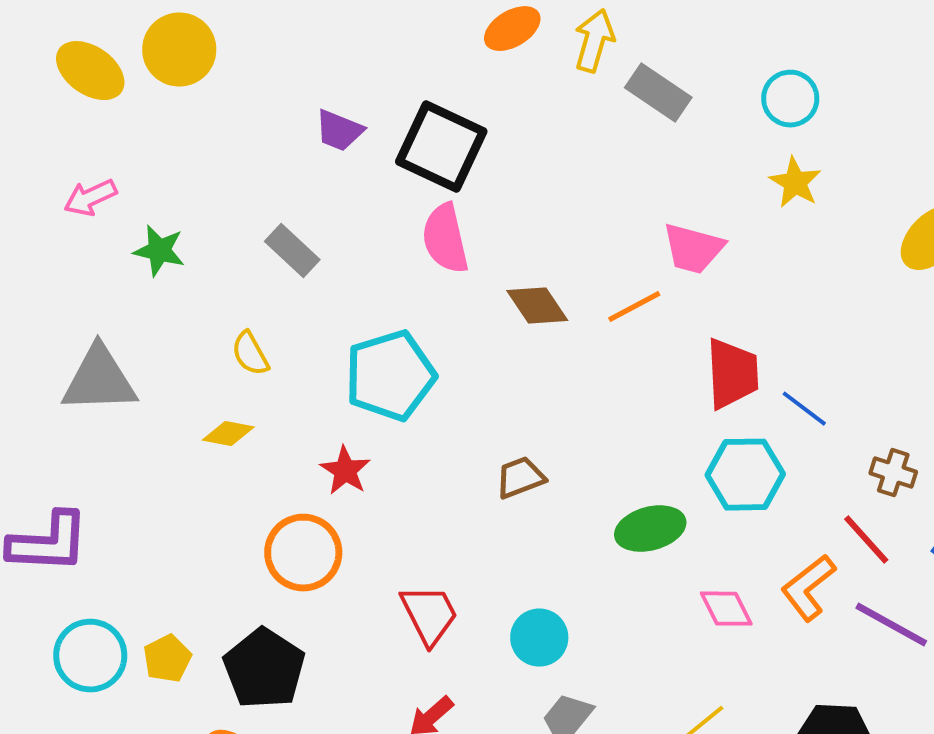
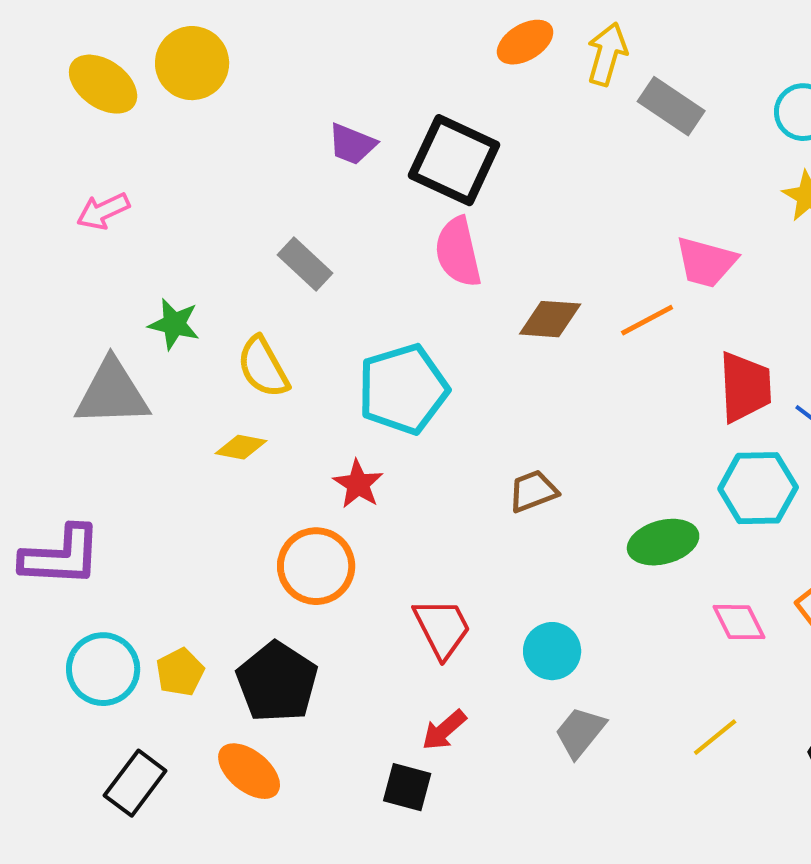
green star: (159, 251) -> (174, 324), moved
brown diamond: (537, 306) -> (550, 319), turned -52
yellow semicircle: (250, 354) -> (263, 367), size x1.4

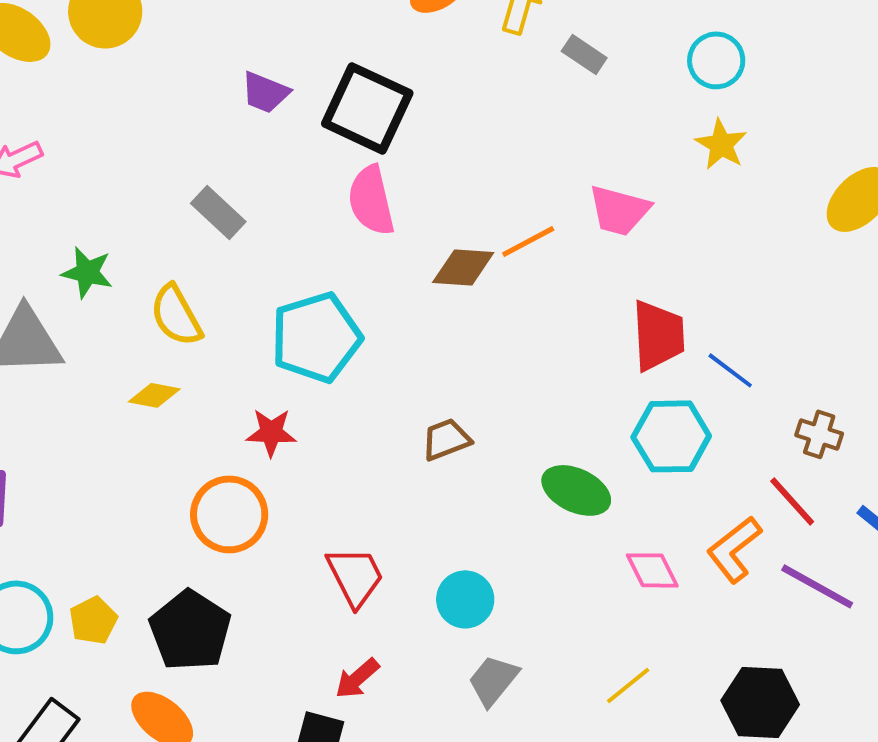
gray rectangle: (671, 106) -> (584, 54), size x0.7
orange line: (647, 320) -> (528, 241), moved
red star: (358, 484) -> (271, 432), turned -30
green ellipse: (663, 542) -> (576, 490), turned 40

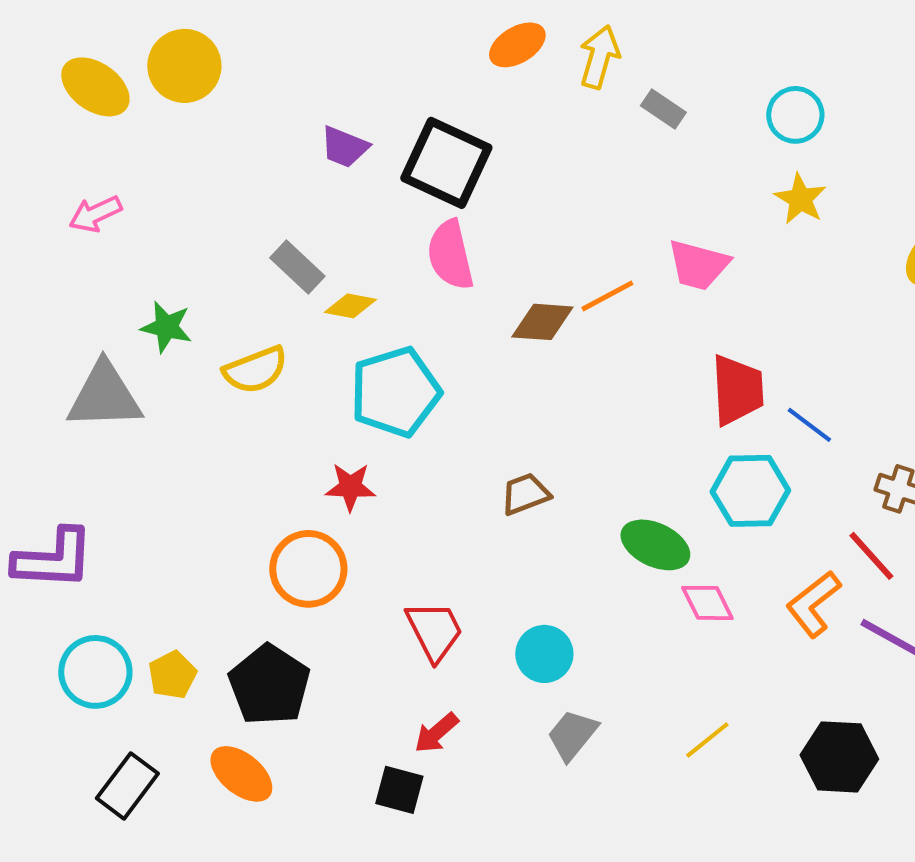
yellow semicircle: (176, 315) -> (255, 370), turned -82
yellow diamond: (154, 395) -> (350, 306), moved
pink diamond: (652, 570) -> (707, 603), moved

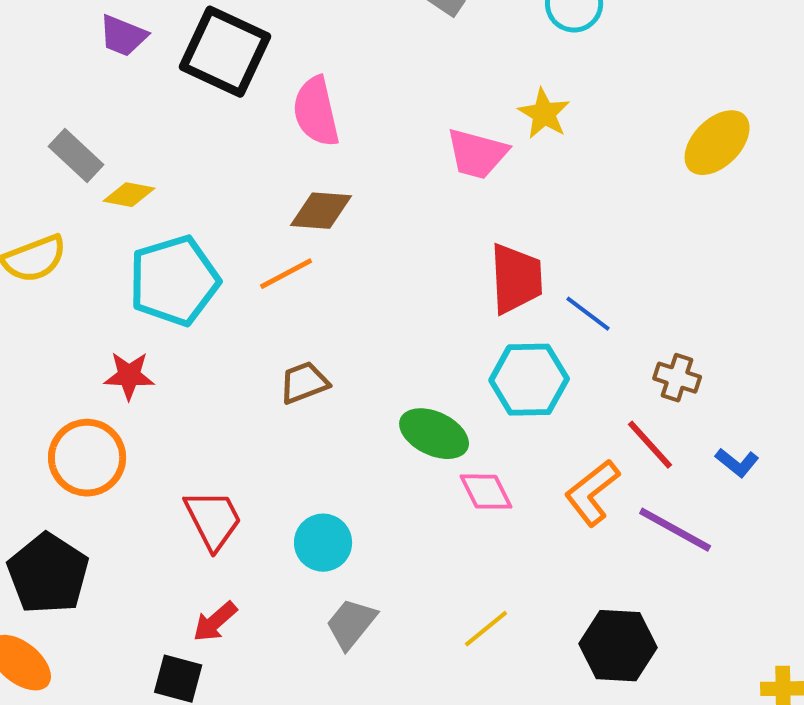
yellow star: (800, 199) -> (544, 114), moved
pink semicircle: (450, 255) -> (316, 112), moved
orange line: (607, 296) -> (286, 274), moved

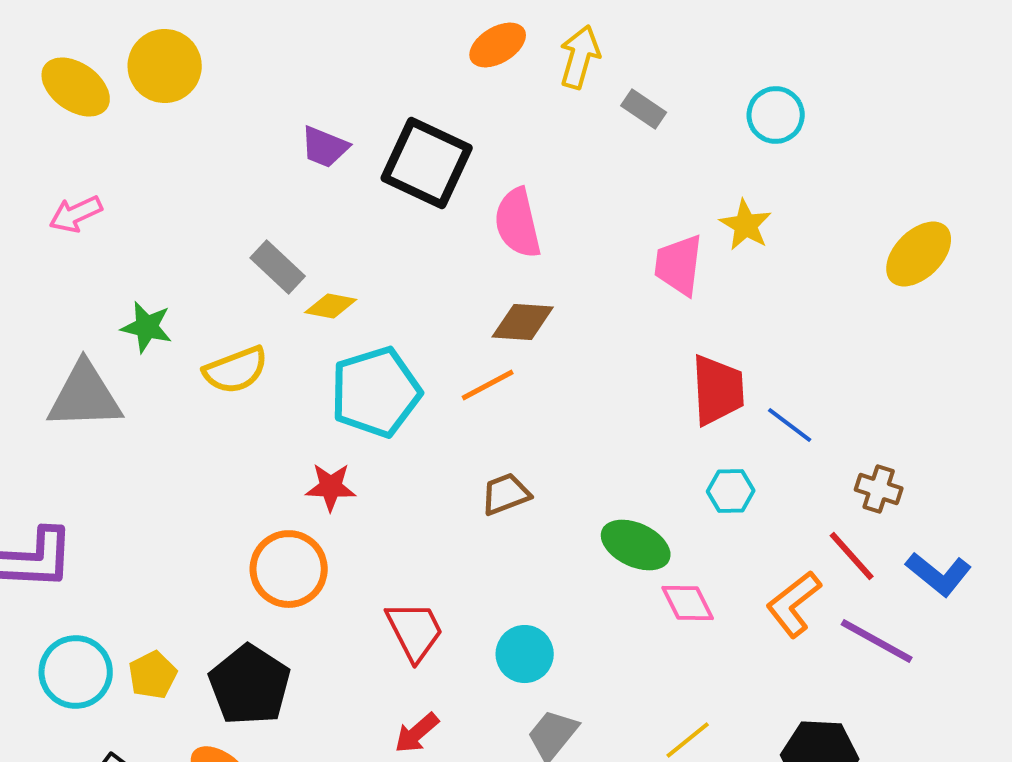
pink trapezoid: (477, 154) -> (679, 265), turned 82
cyan hexagon: (529, 380) -> (731, 491), size x0.6
blue L-shape: (737, 463) -> (939, 574), size x1.5

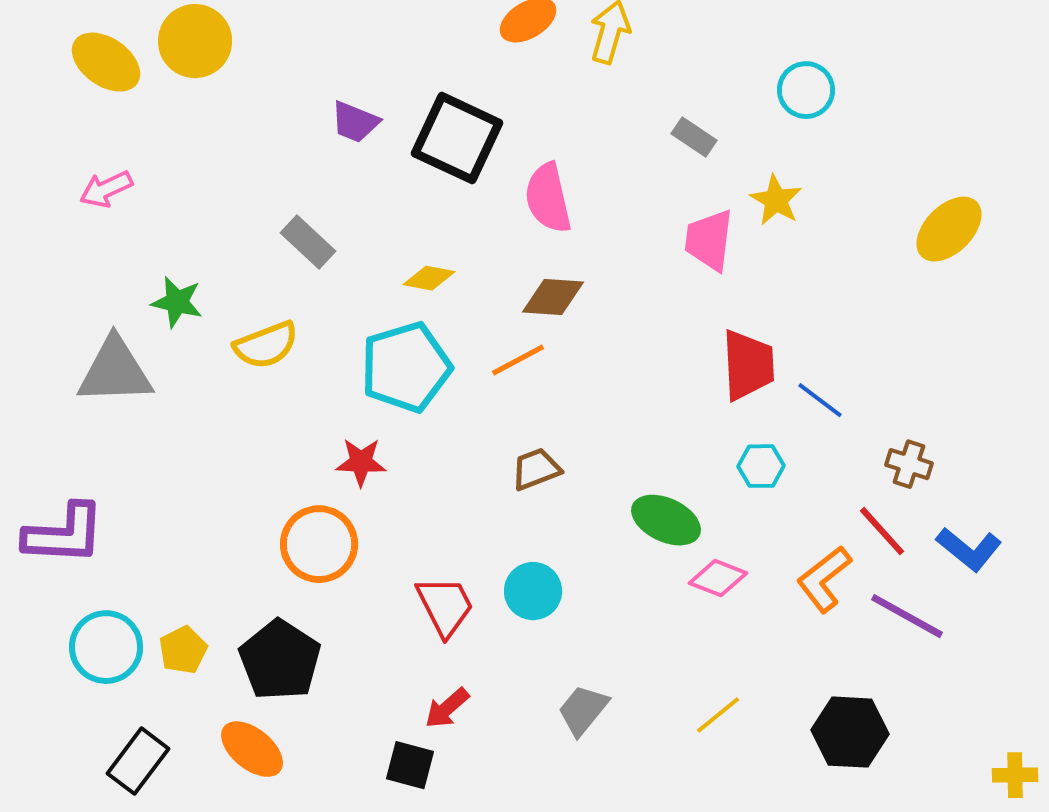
gray rectangle: (644, 109) -> (694, 137), moved
yellow diamond: (331, 306) -> (429, 278), moved
pink diamond: (688, 603) -> (718, 578), turned -42
cyan circle: (525, 654) -> (533, 591), moved

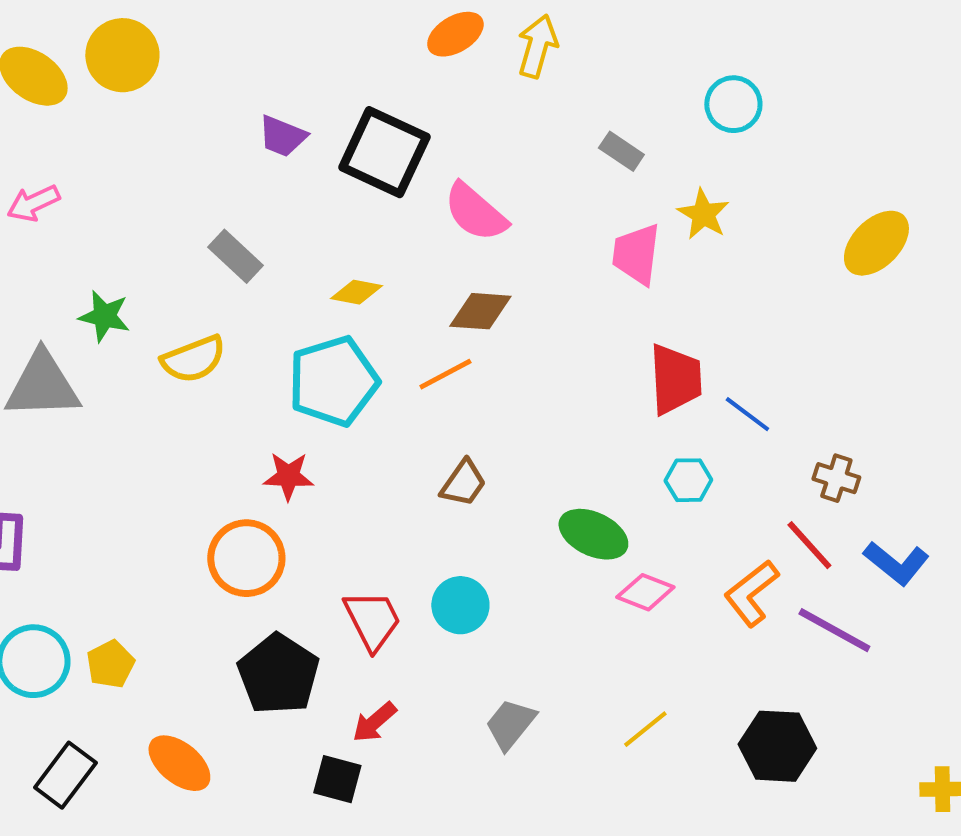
pink semicircle: (548, 198) -> (475, 212), turned -36
brown trapezoid: (536, 469) -> (463, 483), turned 146
black pentagon: (280, 660) -> (278, 674), moved

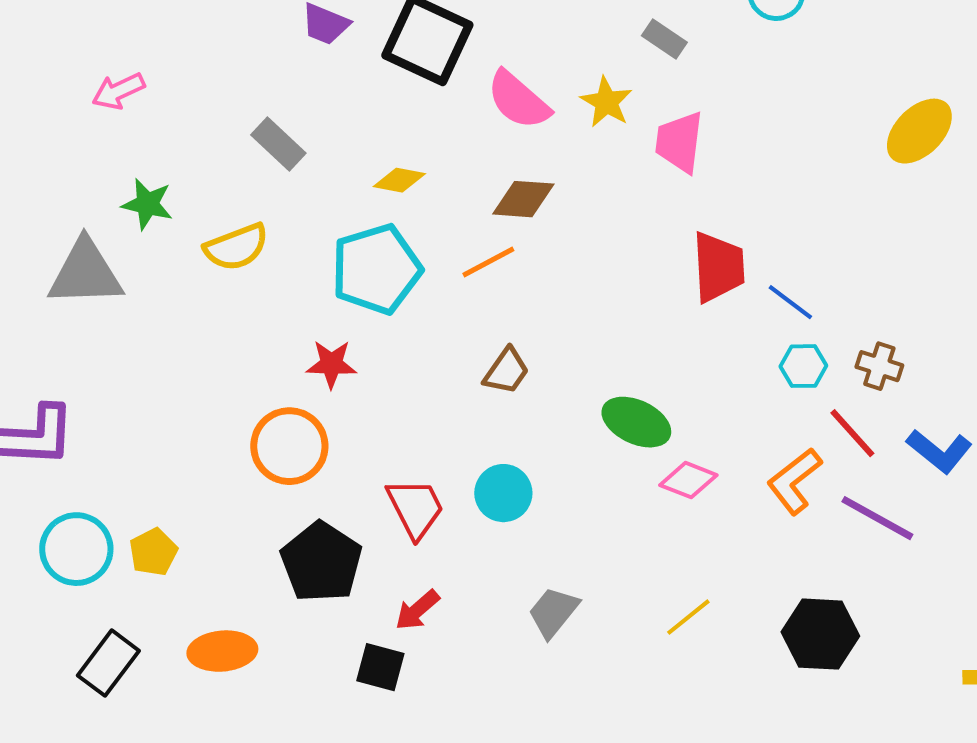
pink arrow: (33, 203) -> (118, 91), moved
yellow star: (703, 214) -> (606, 102), moved
cyan hexagon: (688, 480) -> (803, 366), moved
orange ellipse: (179, 763) -> (222, 651), turned -44

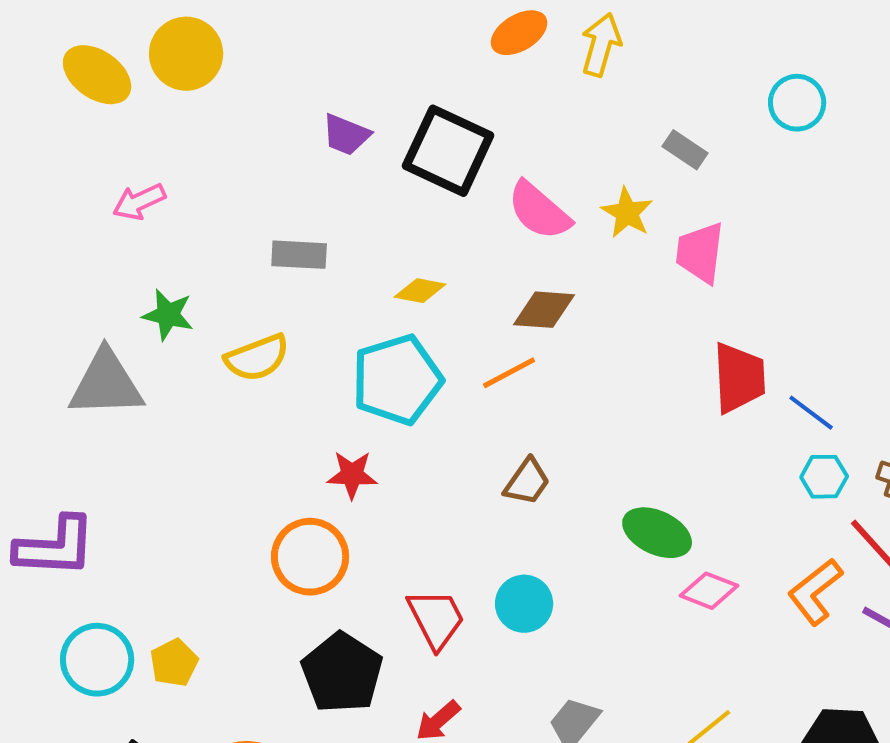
gray rectangle: (278, 144) -> (299, 255), turned -40

